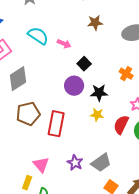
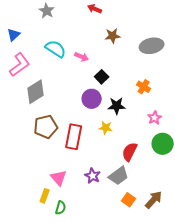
yellow star: (97, 115) -> (106, 128), moved
red semicircle: (121, 125) -> (130, 152), moved

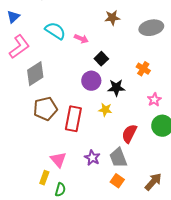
gray trapezoid: (119, 176) -> (118, 158), turned 105
orange square: (129, 200) -> (117, 181), moved

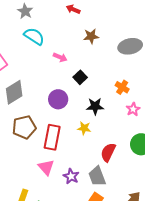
cyan semicircle: (55, 31) -> (34, 36), moved
purple circle: (91, 81) -> (58, 99), moved
pink star: (154, 100) -> (133, 109), moved
pink triangle: (58, 160) -> (46, 167), moved

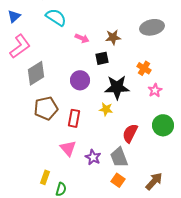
brown star: (91, 36) -> (113, 37), moved
black square: (80, 77) -> (102, 58), turned 32
black star: (95, 106) -> (117, 87), size x1.4
red rectangle: (52, 137) -> (74, 118), size x0.7

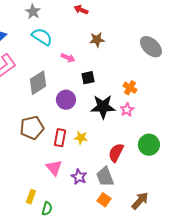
gray ellipse: (152, 27) -> (151, 47), moved, turned 55
brown star: (113, 37) -> (97, 40), moved
gray diamond: (36, 73) -> (38, 83), moved
pink star: (155, 90) -> (127, 110), moved
yellow star: (106, 109) -> (81, 138), moved

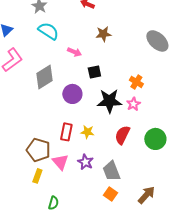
brown pentagon: (32, 128) -> (38, 150), moved, turned 30
red semicircle: (116, 153) -> (122, 135), moved
purple star: (79, 177) -> (85, 162), moved
yellow rectangle: (31, 197) -> (37, 176), moved

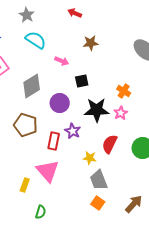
yellow star: (87, 132) -> (90, 158), moved
brown pentagon: (38, 150) -> (26, 125), moved
pink triangle: (60, 162) -> (48, 171), size x1.4
purple star: (85, 162) -> (73, 131), moved

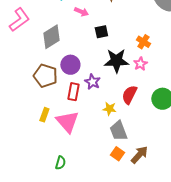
purple circle: (60, 103) -> (70, 65), moved
yellow rectangle: (25, 185) -> (44, 115), moved
brown arrow: (134, 204) -> (139, 155), moved

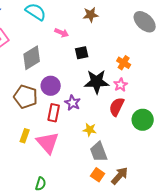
red semicircle: (129, 95) -> (117, 107), moved

